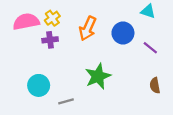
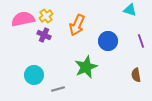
blue circle: (123, 33) -> (108, 41), moved
purple cross: (50, 40) -> (44, 35), turned 32
purple line: (150, 48) -> (141, 41), moved, turned 32

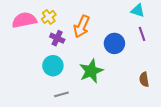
purple cross: (44, 35) -> (57, 38), moved
purple line: (141, 41) -> (142, 34), moved
cyan circle: (34, 75) -> (53, 66), moved

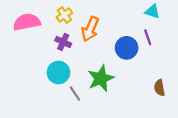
yellow cross: (49, 17) -> (64, 15), moved
purple line: (142, 34) -> (148, 37), moved
gray line: (61, 94) -> (75, 94), moved, turned 72

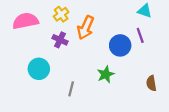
cyan circle: (58, 72) -> (39, 69), moved
green star: (101, 78) -> (106, 74), moved, size x0.7
gray line: (75, 94) -> (71, 89), turned 48

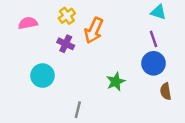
pink semicircle: (25, 21) -> (28, 23), size x0.7
blue circle: (120, 45) -> (153, 63), moved
gray line: (71, 89) -> (78, 110), moved

